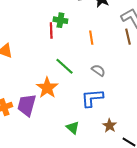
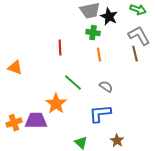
green cross: (60, 20) -> (93, 33), moved
purple trapezoid: (27, 105) -> (36, 121), turned 75

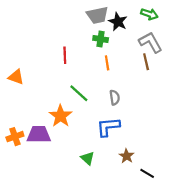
gray semicircle: (106, 87) -> (115, 98), turned 48

